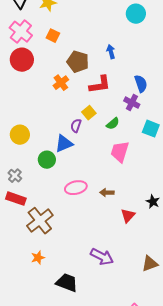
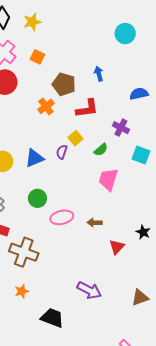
blue semicircle: (141, 84) -> (139, 94), moved, turned -84
blue triangle: (64, 144) -> (34, 158), moved
green circle: (47, 160) -> (37, 198), moved
brown cross: (40, 221) -> (24, 252), turned -32

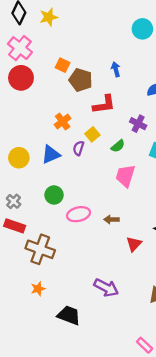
orange square: (37, 57) -> (63, 65), moved
orange cross: (46, 106) -> (63, 122), moved

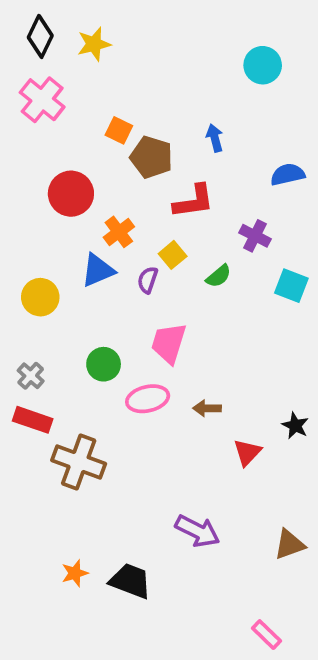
red circle: (21, 78) -> (71, 194), moved
blue triangle: (51, 155) -> (98, 270), moved
pink trapezoid: (125, 176) -> (169, 343), moved
orange star: (38, 289) -> (75, 573), moved

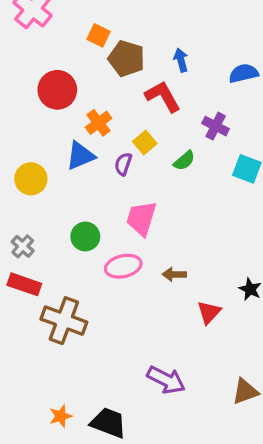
blue arrow: (215, 138) -> (181, 60), moved
red L-shape: (194, 201) -> (163, 96), turned -111

